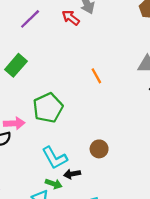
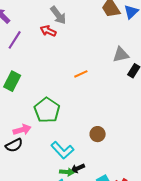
orange line: (96, 76) -> (81, 74), turned -72
black arrow: (72, 174) -> (78, 168), moved

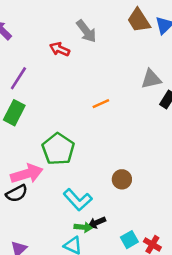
gray arrow: (58, 15) -> (86, 31), moved
purple line: (15, 40) -> (18, 78), moved
pink arrow: (22, 130) -> (27, 174), size x1.4

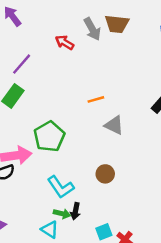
brown trapezoid: (139, 20) -> (117, 24), moved, turned -60
gray triangle: (151, 79) -> (114, 125), moved, turned 30
black arrow: (97, 223) -> (75, 211), turned -63

